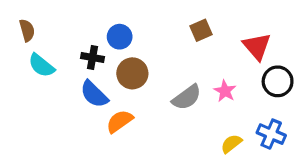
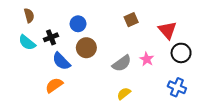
brown semicircle: (27, 30) -> (29, 15), moved
black cross: (92, 57) -> (51, 37), moved, turned -32
orange semicircle: (120, 121) -> (54, 85), moved
yellow semicircle: (231, 144) -> (124, 94), moved

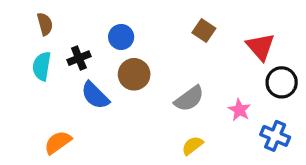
brown square: (131, 20) -> (204, 31), turned -32
cyan semicircle: (27, 43) -> (42, 66), turned 60
pink star: (147, 59) -> (239, 110), moved
orange semicircle: (54, 85) -> (58, 142), moved

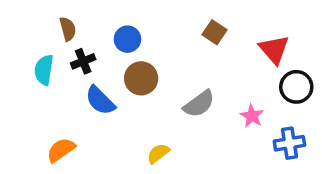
brown semicircle: (45, 24) -> (68, 29), moved
blue cross: (275, 136) -> (289, 143), turned -32
yellow semicircle: (192, 146) -> (158, 153), moved

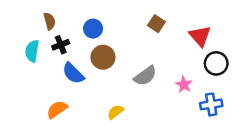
orange semicircle: (61, 150) -> (57, 109), moved

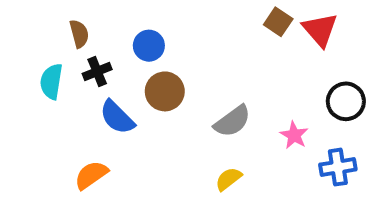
brown square: (156, 24) -> (278, 22), moved
red triangle: (200, 36) -> (320, 30), moved
yellow semicircle: (115, 112) -> (228, 179), moved

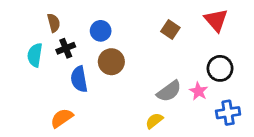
brown square: (278, 22) -> (170, 30), moved
black circle: (346, 101) -> (220, 68), moved
blue semicircle: (117, 117) -> (79, 79), turned 35
gray semicircle: (232, 121) -> (169, 91), moved

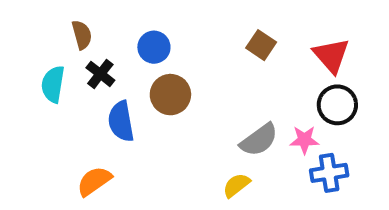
red triangle: (216, 20) -> (331, 55), moved
black cross: (66, 48) -> (100, 74), turned -30
pink star: (199, 91) -> (304, 140), turned -30
blue cross: (228, 113) -> (329, 173), moved

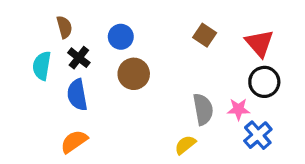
blue semicircle: (121, 121) -> (77, 95), moved
gray semicircle: (259, 140) -> (203, 109), turned -64
blue cross: (329, 173) -> (258, 135), turned -32

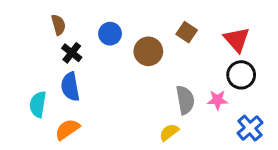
cyan semicircle: (42, 66) -> (38, 104), moved
brown circle: (134, 74) -> (148, 51), moved
blue cross: (258, 135) -> (250, 128), moved

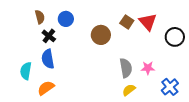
blue circle: (110, 34) -> (66, 19), moved
red triangle: (237, 40) -> (148, 22), moved
black circle: (241, 75) -> (175, 37), moved
yellow semicircle: (169, 132) -> (129, 90), moved

